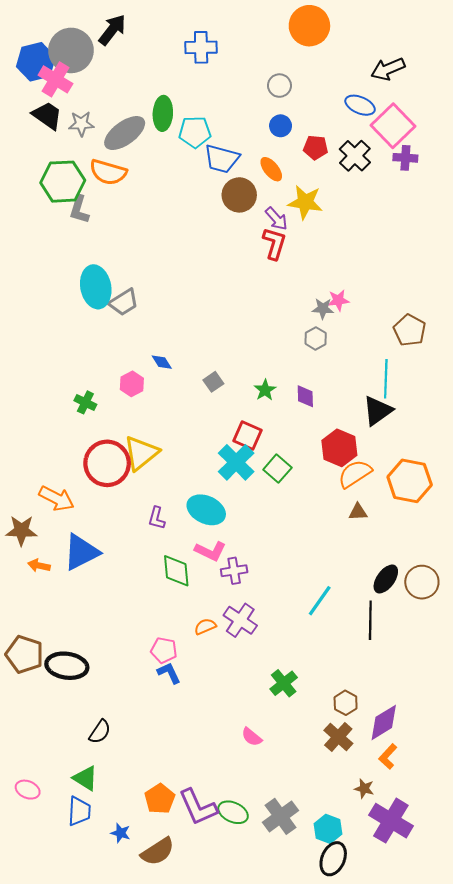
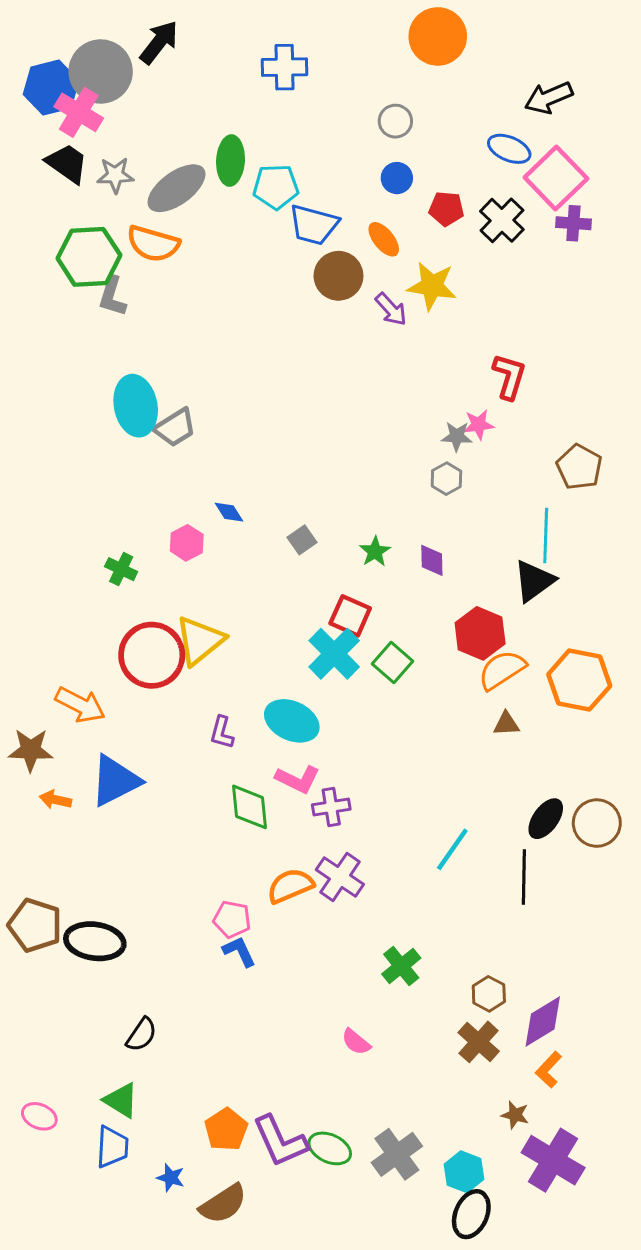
red L-shape: (274, 243) -> (509, 376), moved
orange semicircle: (205, 626) -> (290, 886), size x1.5

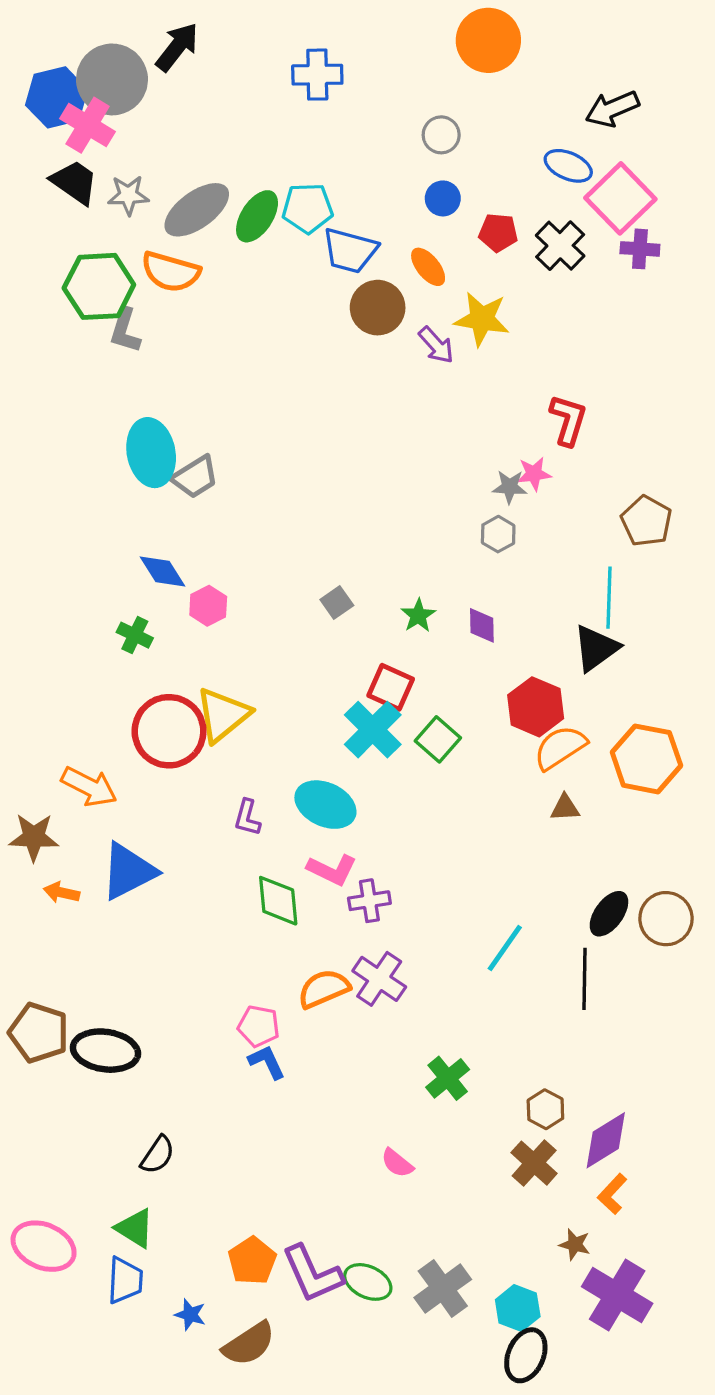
green ellipse: (231, 161) -> (257, 216), moved, turned 30
blue diamond: (229, 512) -> (163, 572), moved, size x1.4
pink ellipse: (39, 1116) -> (44, 1246), size x1.6

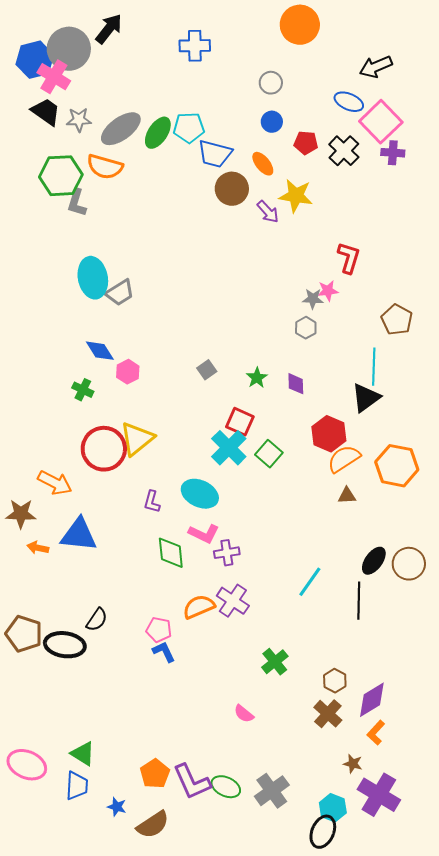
blue triangle: (128, 871) -> (79, 535), turned 33
black semicircle: (158, 1155) -> (97, 620), moved
cyan hexagon: (518, 1308) -> (333, 808), moved

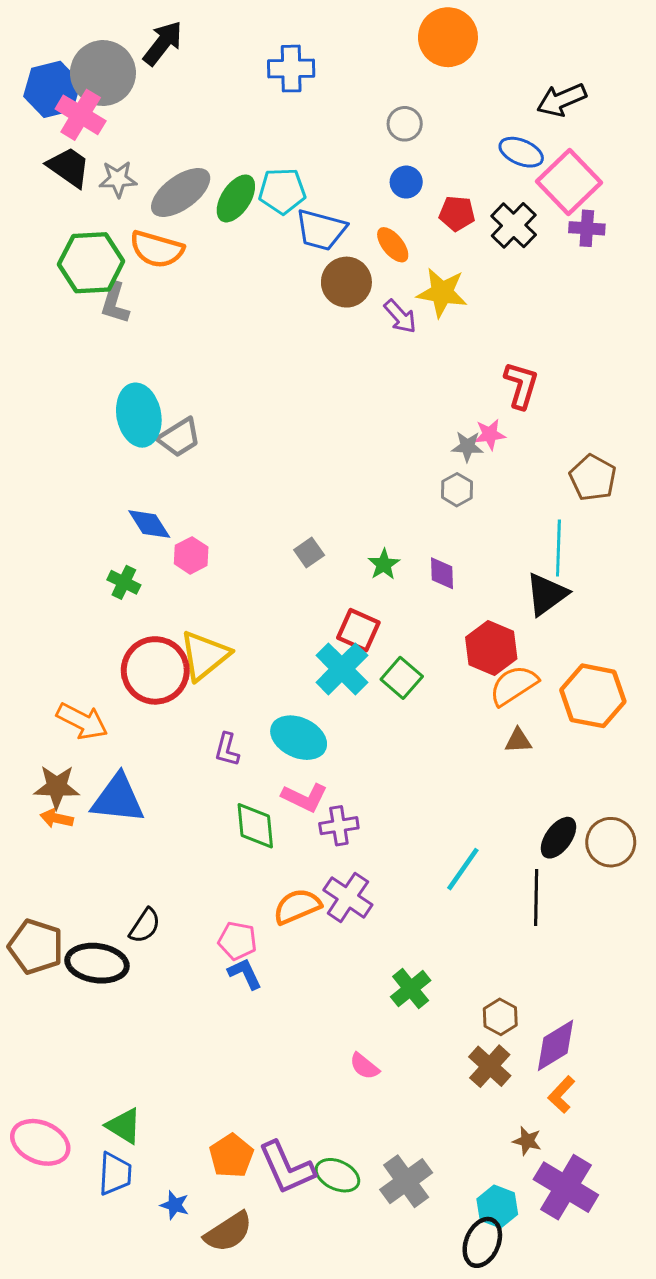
brown star: (21, 514) -> (57, 787), moved

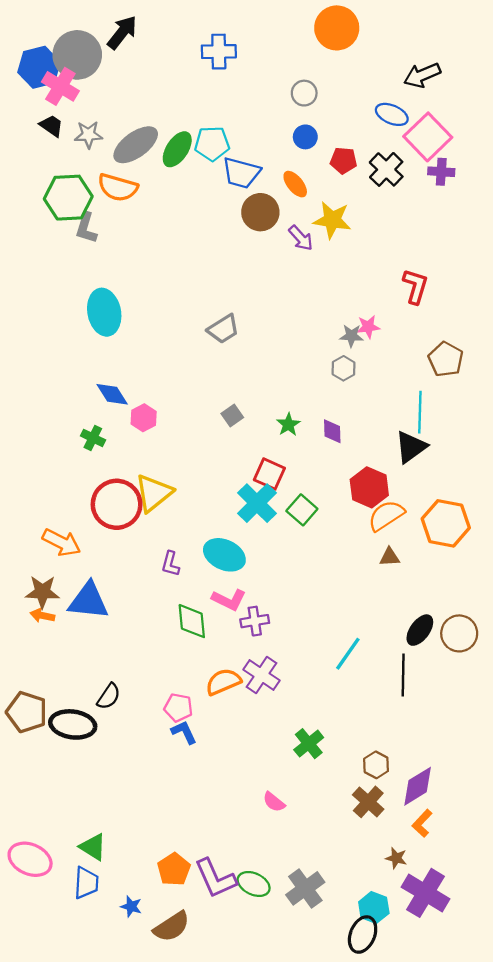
black trapezoid: (69, 167) -> (51, 126), size x0.7
red L-shape: (521, 385) -> (415, 286), moved
gray trapezoid: (179, 437) -> (223, 329), moved

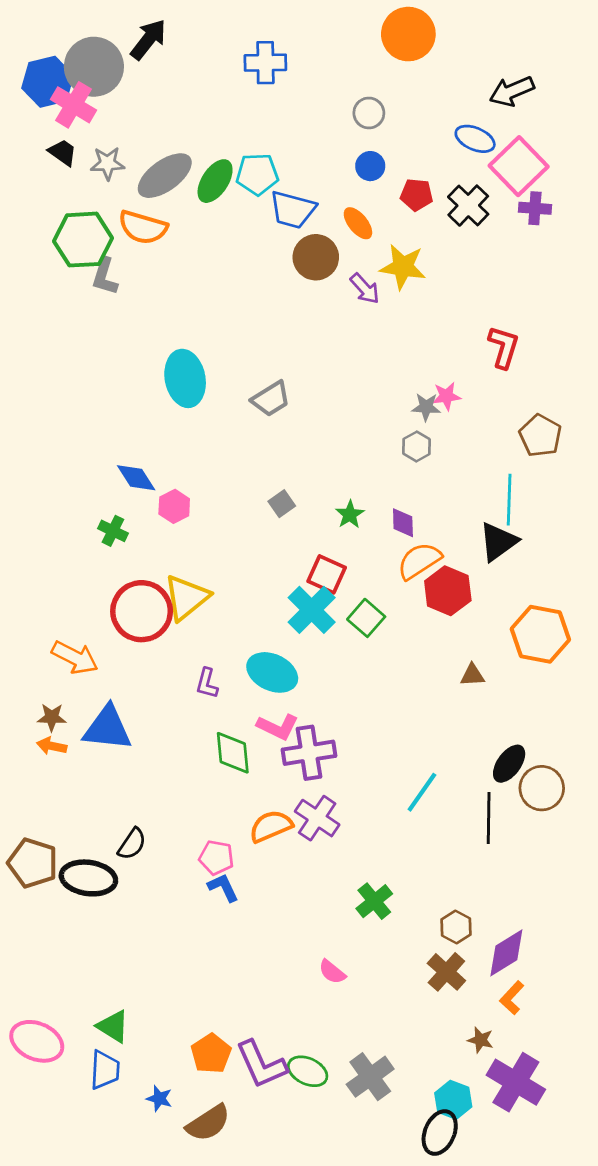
cyan ellipse: (104, 312) -> (185, 378), moved
orange semicircle: (386, 515) -> (419, 561), moved
brown star: (42, 592) -> (52, 717), size x0.7
purple cross: (255, 621) -> (309, 753), size x1.5
brown circle: (459, 633) -> (542, 788), moved

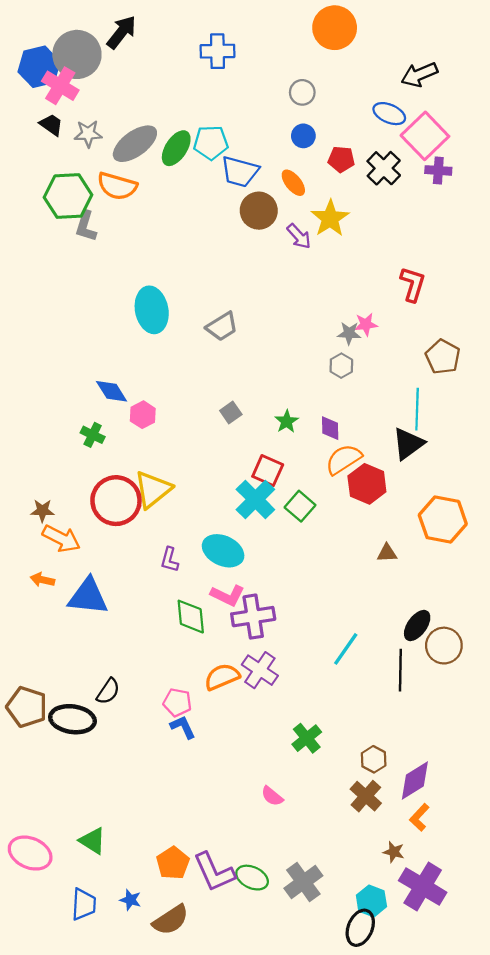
yellow star: (403, 267) -> (330, 218), turned 30
brown star: (52, 717) -> (42, 511), moved
orange arrow: (52, 746) -> (42, 580), moved
blue trapezoid: (105, 1070) -> (84, 904), moved

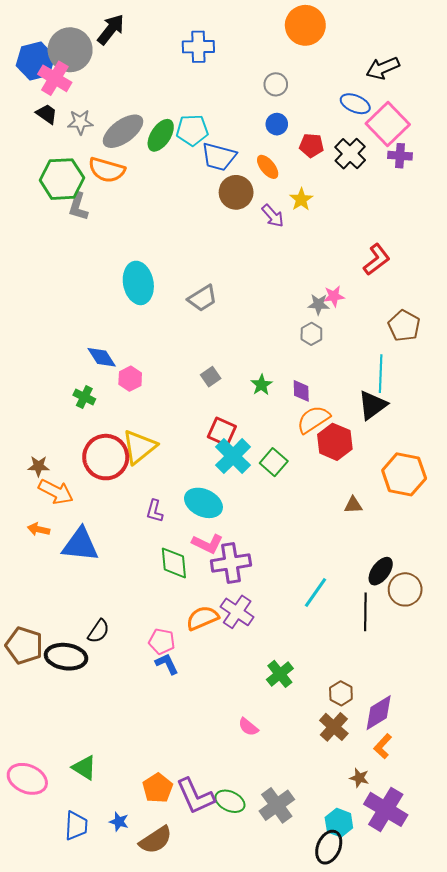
yellow star: (330, 218) -> (301, 199), size x0.7
red L-shape: (413, 284) -> (377, 260), turned 36
red square: (268, 470) -> (222, 432), moved

